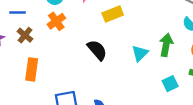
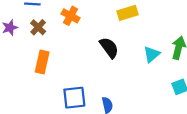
orange cross: (56, 21) -> (71, 16), turned -30

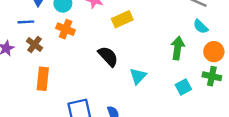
cyan triangle: (152, 54) -> (138, 76), moved

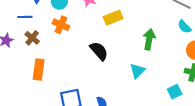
green arrow: (178, 48) -> (149, 39), moved
cyan triangle: (138, 76) -> (137, 71), moved
cyan square: (183, 87) -> (175, 92), moved

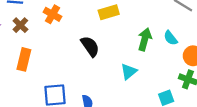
cyan semicircle: (184, 27) -> (171, 38), moved

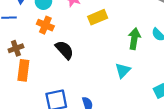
brown cross: (20, 25) -> (16, 48), moved, turned 32
black semicircle: (90, 46) -> (64, 50), moved

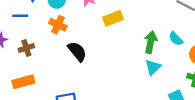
orange rectangle: (23, 70) -> (23, 82), moved, turned 66
cyan triangle: (123, 70) -> (153, 67), moved

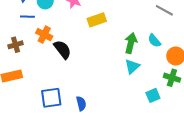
blue line: (20, 16) -> (27, 17), moved
orange cross: (58, 25) -> (44, 35), moved

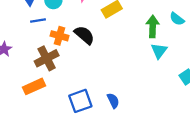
brown cross: (16, 45) -> (47, 58), moved, size x1.5
black semicircle: (62, 49) -> (84, 35), moved

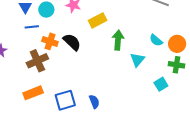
cyan semicircle: (177, 19) -> (156, 40), moved
green arrow: (153, 26) -> (118, 40), moved
orange rectangle: (34, 86) -> (33, 93), moved

